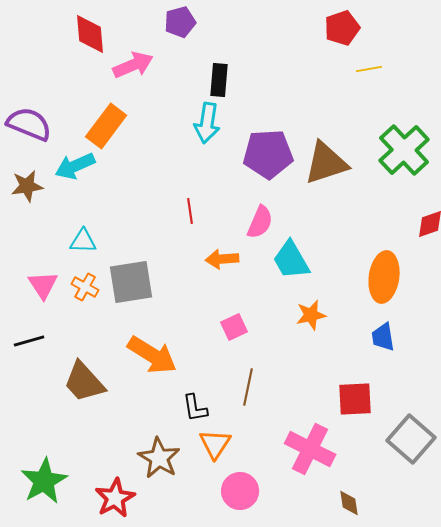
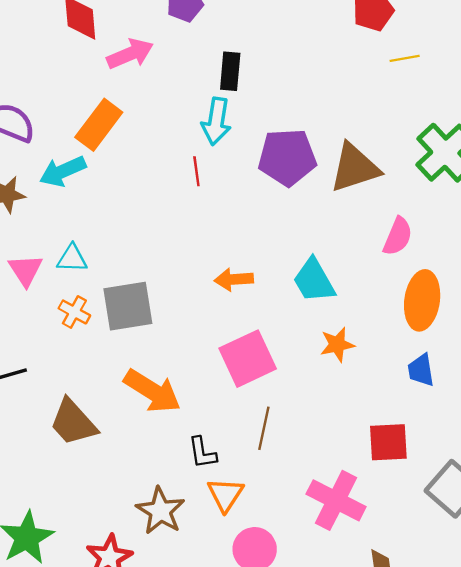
red line: (190, 211) -> (196, 171), moved
pink semicircle: (260, 222) -> (398, 236), moved
pink triangle: (43, 285) -> (26, 270), moved
pink square: (234, 327) -> (248, 359), size x1.8

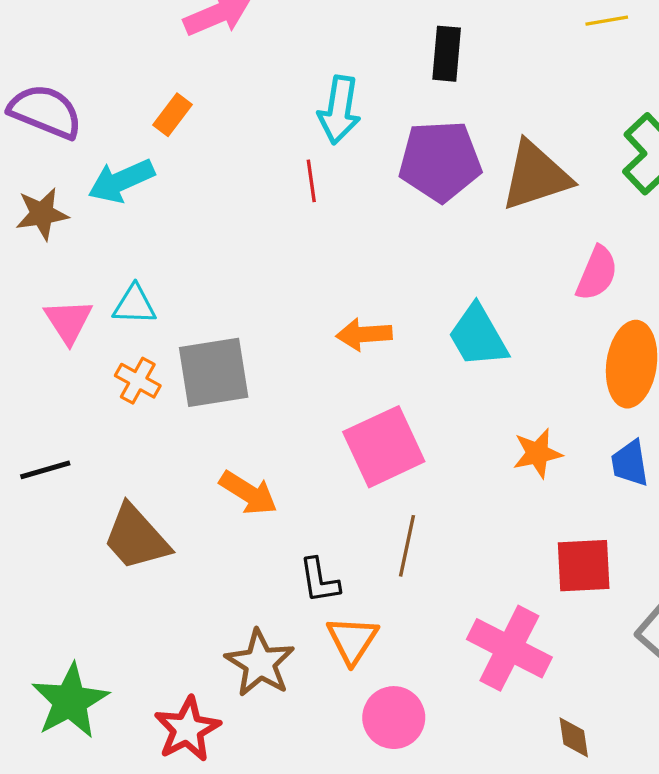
black rectangle: (230, 71) -> (447, 54), moved
orange rectangle: (99, 125) -> (172, 115), size x0.6
orange star: (337, 345) -> (537, 453), moved
orange arrow: (152, 391) -> (248, 493), size x0.7

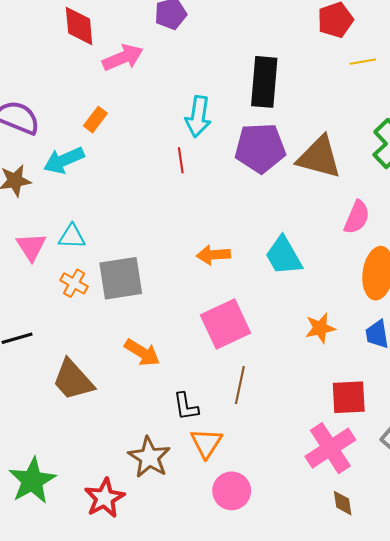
black rectangle: (447, 54) -> (264, 82), size x1.5
brown triangle: (536, 176) -> (319, 157), turned 33
pink cross: (509, 648) -> (330, 448), moved, turned 30

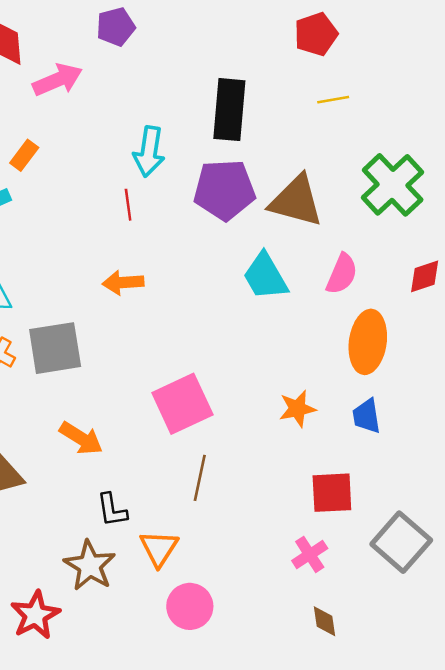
yellow line: (363, 62) -> (333, 100), moved
orange arrow: (213, 255) -> (123, 283), moved
cyan trapezoid: (284, 256) -> (265, 276), moved
black L-shape: (186, 406) -> (112, 510), moved
pink cross: (330, 448) -> (310, 554), size x0.6

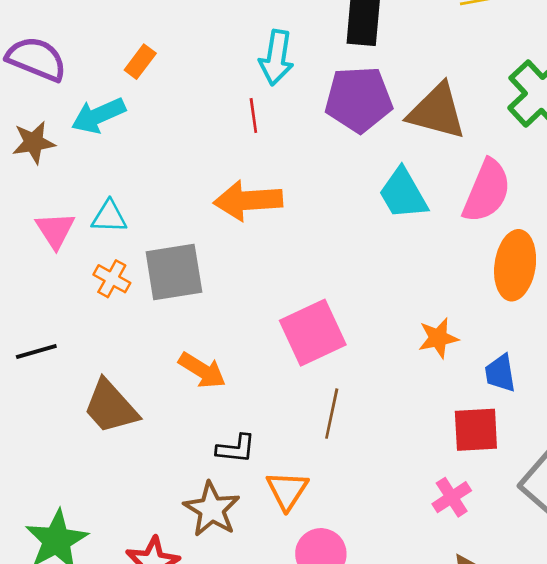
pink semicircle: (342, 274) -> (487, 191), size x1.4
orange arrow: (123, 283) -> (248, 200), size x1.5
blue trapezoid: (367, 416) -> (500, 373), moved
black L-shape: (112, 510) -> (236, 449), turned -75

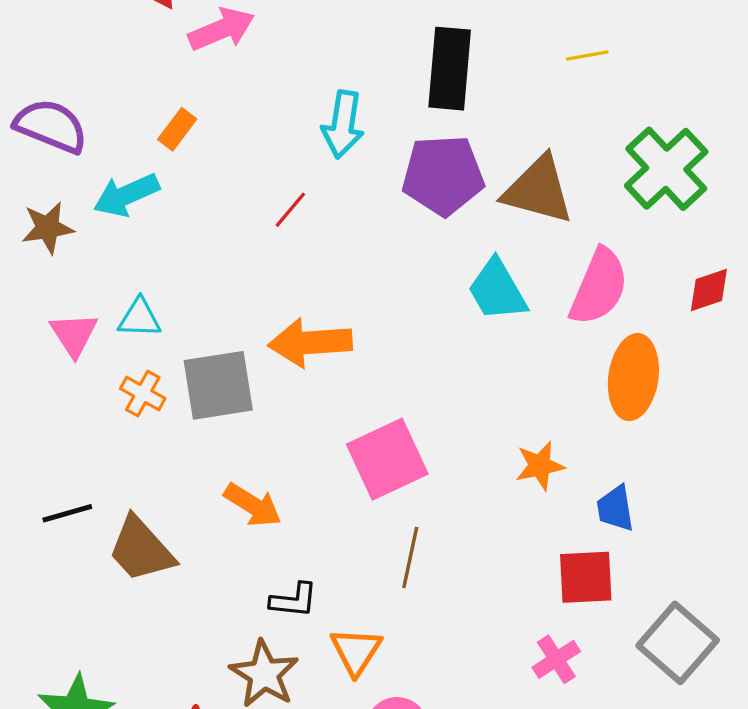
red line: (253, 116) -> (290, 210), moved, turned 48
orange arrow: (248, 200) -> (310, 343), moved
black line: (36, 352) -> (67, 513), moved

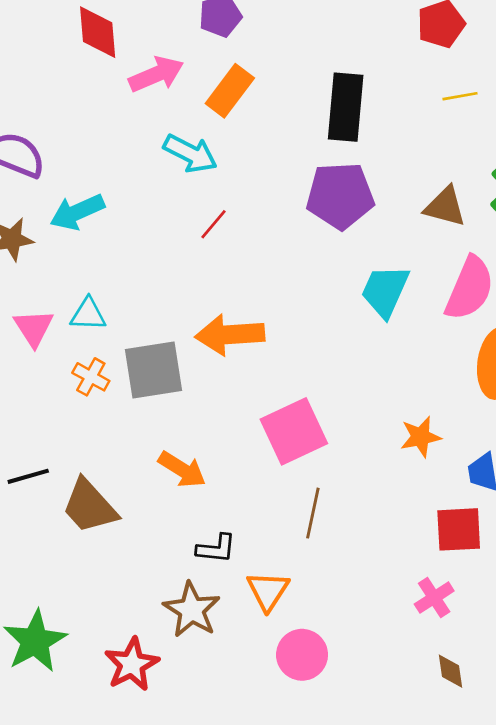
cyan arrow: (343, 124) -> (190, 153), moved, turned -72
orange rectangle: (177, 129) -> (230, 91), moved, size x1.5
brown triangle: (538, 190) -> (445, 207), moved, size x0.7
cyan trapezoid: (497, 290) -> (385, 291), turned 54

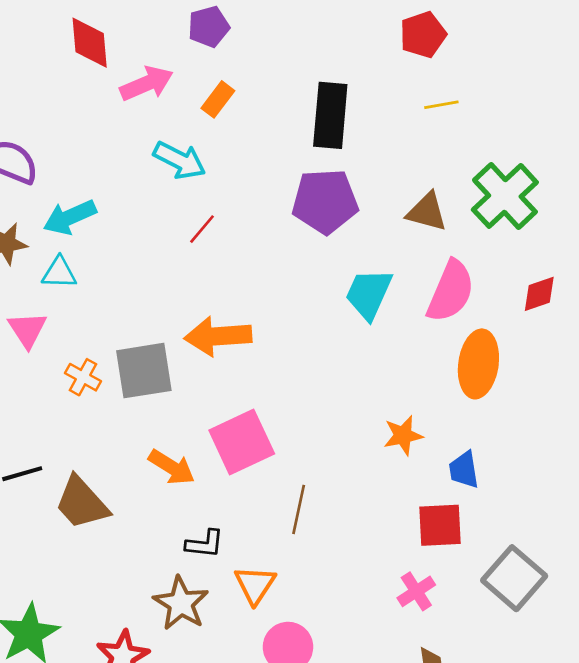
orange rectangle: (230, 91) -> (218, 99), size x0.7
cyan triangle: (88, 314) -> (59, 273), moved
pink square: (294, 431) -> (242, 442), moved

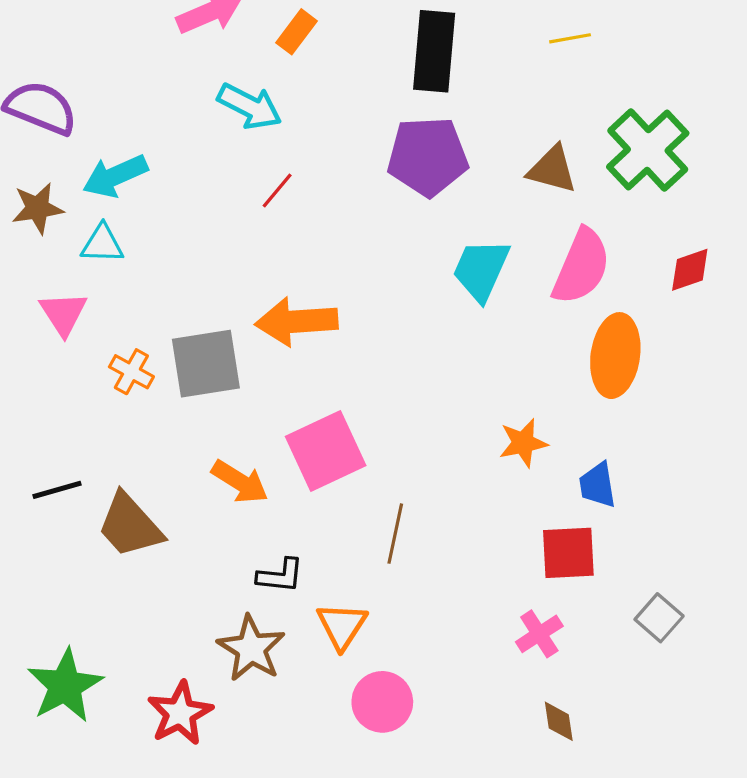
gray square: (514, 578) -> (659, 618), size x0.6

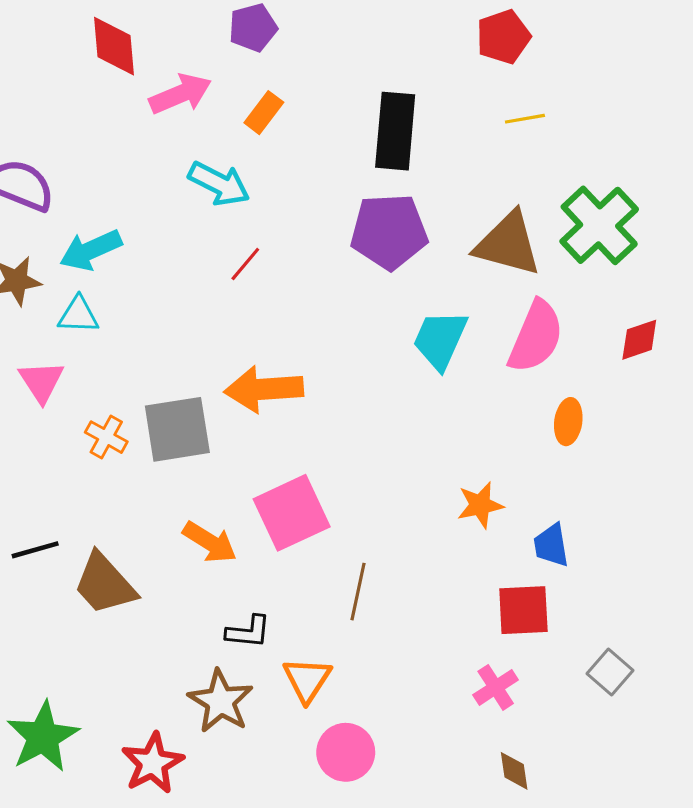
brown triangle: (552, 169) -> (508, 244), size x1.4
orange ellipse: (615, 356) -> (568, 422), size x0.6

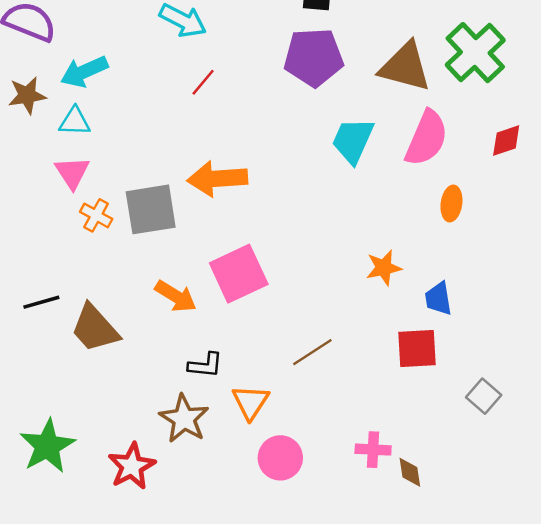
pink triangle: (41, 381) -> (72, 173), moved
brown line: (358, 592) -> (312, 352), moved, turned 45
pink cross: (496, 687) -> (373, 450), moved, turned 36

